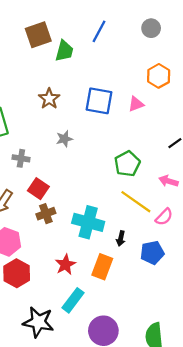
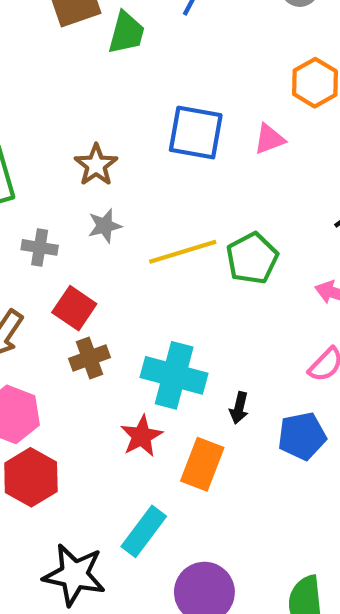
brown star: (49, 99) -> (96, 165), moved
gray star: (64, 139) -> (105, 226), moved
yellow line: (136, 202) -> (183, 252), moved, turned -52
red star: (65, 265) -> (142, 436), moved

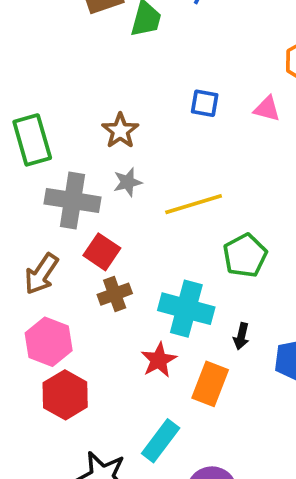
blue square: (196, 133) -> (205, 103), size x0.6
pink triangle: (269, 139) -> (267, 109), turned 36
gray cross: (40, 247) -> (73, 200), size x1.8
green pentagon: (252, 258) -> (245, 256), moved

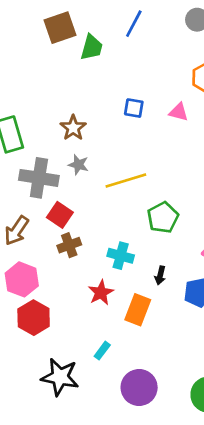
gray star: (128, 182) -> (78, 165), turned 30
cyan cross: (186, 309) -> (121, 256), size x0.7
cyan rectangle: (161, 441) -> (102, 351), size x0.6

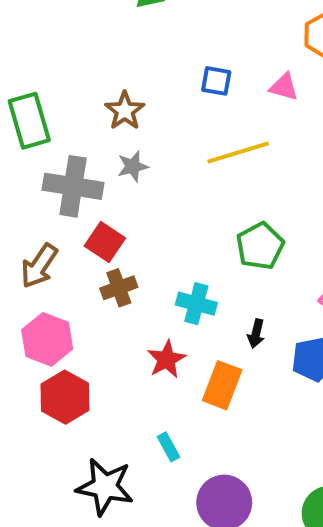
gray star: (78, 165) -> (133, 166), turned -30
yellow line: (126, 181) -> (238, 152), moved
cyan rectangle: (102, 351) -> (169, 447), turned -66

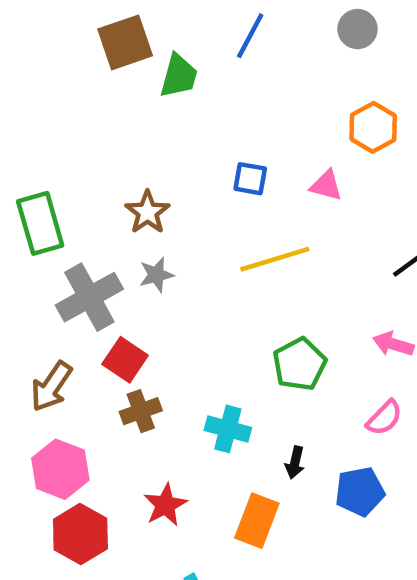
gray cross: (73, 186) -> (89, 297), turned -38
red star: (167, 359) -> (165, 505), moved

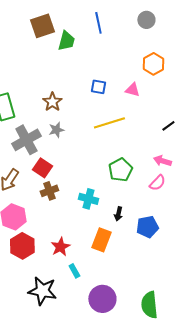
blue line: (250, 36) -> (98, 23), turned -40
pink semicircle: (384, 418) -> (157, 183), moved
red star: (165, 505) -> (60, 247), moved

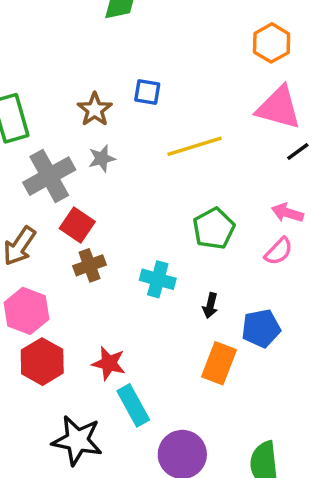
blue square: (98, 87) -> (147, 92), moved
pink triangle: (132, 90) -> (279, 108), moved, size x1.8
orange rectangle: (101, 240) -> (219, 363), moved
red star: (60, 247) -> (109, 363), turned -30
cyan rectangle: (74, 271) -> (133, 405), size x1.6

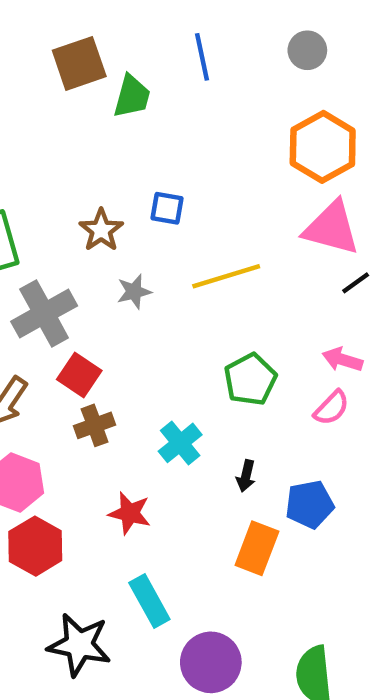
orange hexagon: (272, 43) -> (323, 147), size x1.4
gray star: (102, 159) -> (134, 292), moved
cyan cross: (158, 279) -> (180, 443), turned 36
red star: (109, 363) -> (130, 513), moved

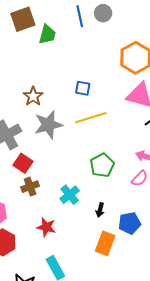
gray circle: (307, 50) -> (103, 13), moved
blue square: (167, 208) -> (83, 88), moved
gray star: (134, 292) -> (48, 125), size x1.8

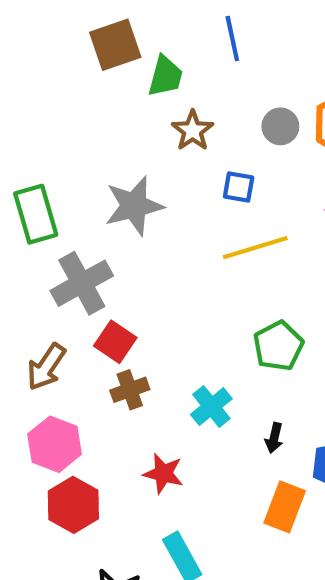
gray circle: (103, 13) -> (280, 126), moved
brown star: (33, 96) -> (193, 131), moved
gray star: (48, 125) -> (134, 206), moved

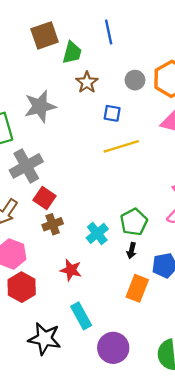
gray star: (134, 206) -> (40, 106), moved
green pentagon: (278, 346) -> (134, 222), moved

